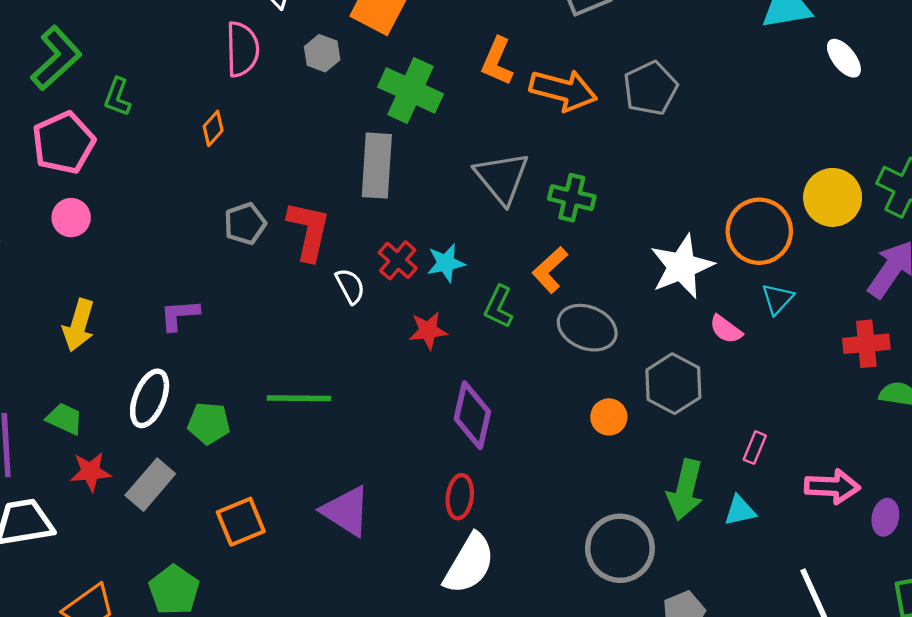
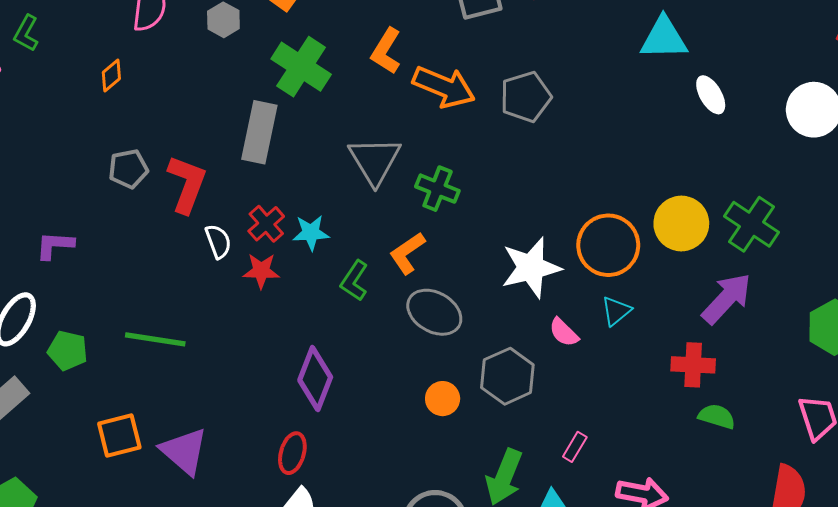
red star: (428, 331) -> (261, 271), moved
orange square: (241, 522) -> (119, 435), moved

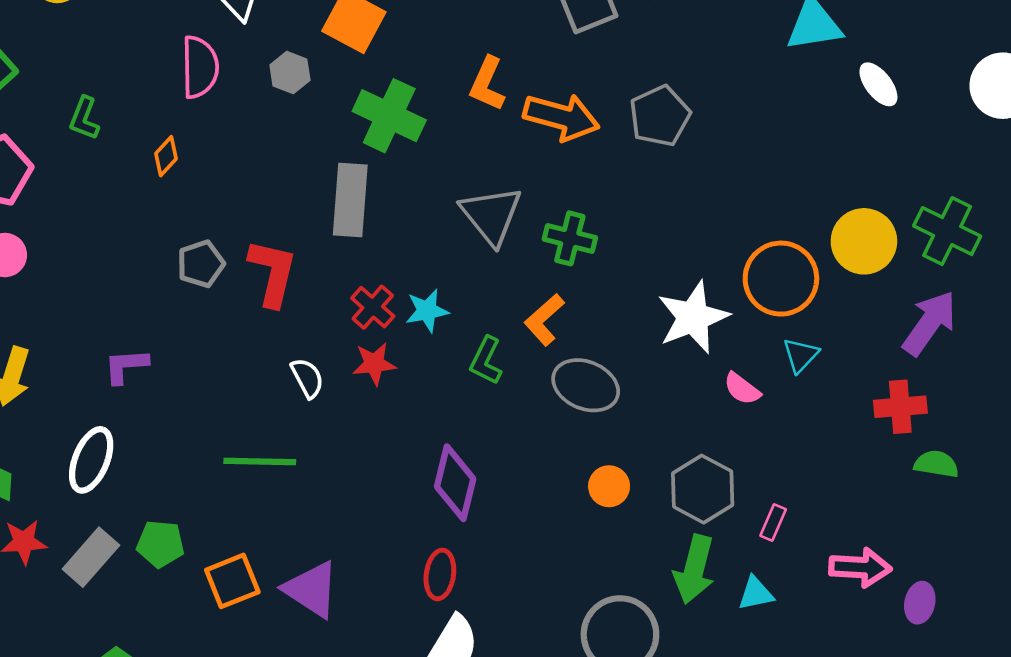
green L-shape: (26, 33) -> (84, 118), moved
white semicircle: (218, 241) -> (307, 378), moved
green pentagon: (68, 351) -> (160, 544), moved
gray hexagon: (507, 376) -> (703, 489), moved

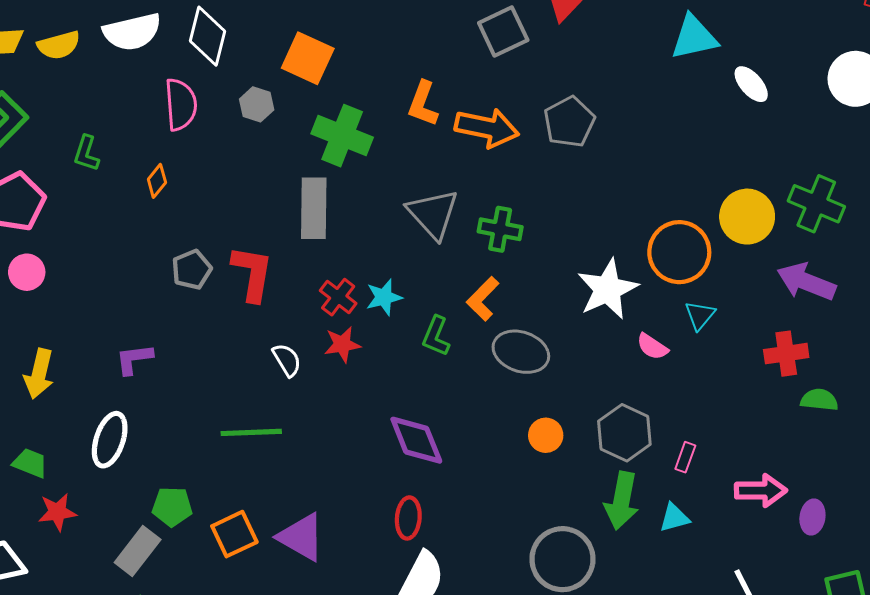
purple arrow: (929, 323) -> (806, 282), turned -100
purple diamond: (455, 483) -> (416, 440), turned -32
gray rectangle: (91, 557) -> (138, 551), moved

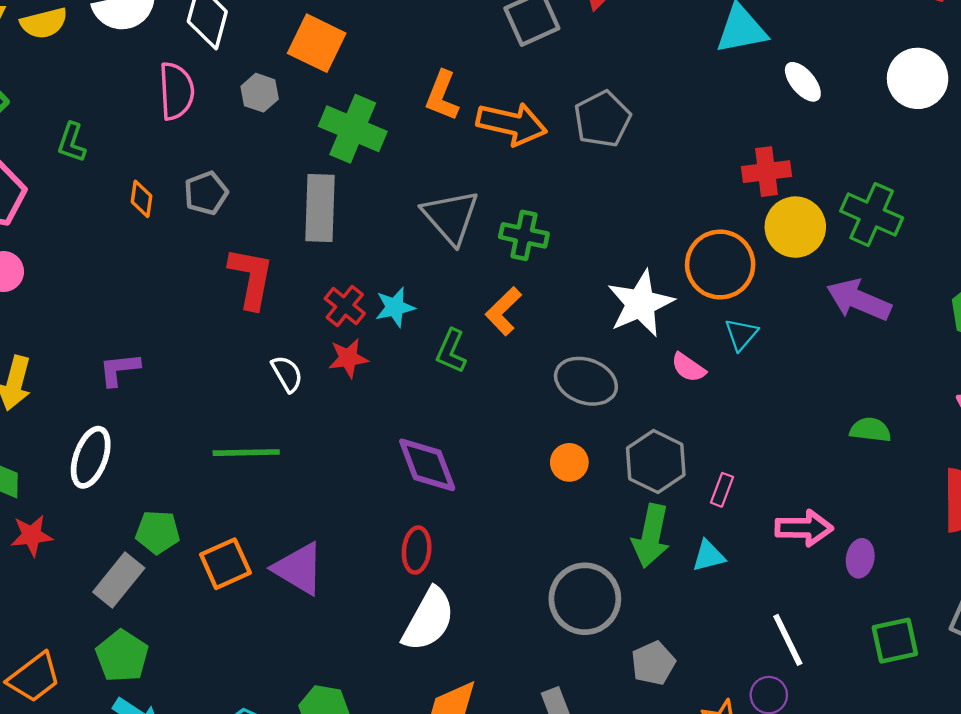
orange diamond: (157, 181) -> (142, 199), moved, turned -32
gray pentagon: (192, 270) -> (206, 193), moved
gray ellipse: (521, 352) -> (586, 381), moved
red cross: (786, 354) -> (766, 172), moved

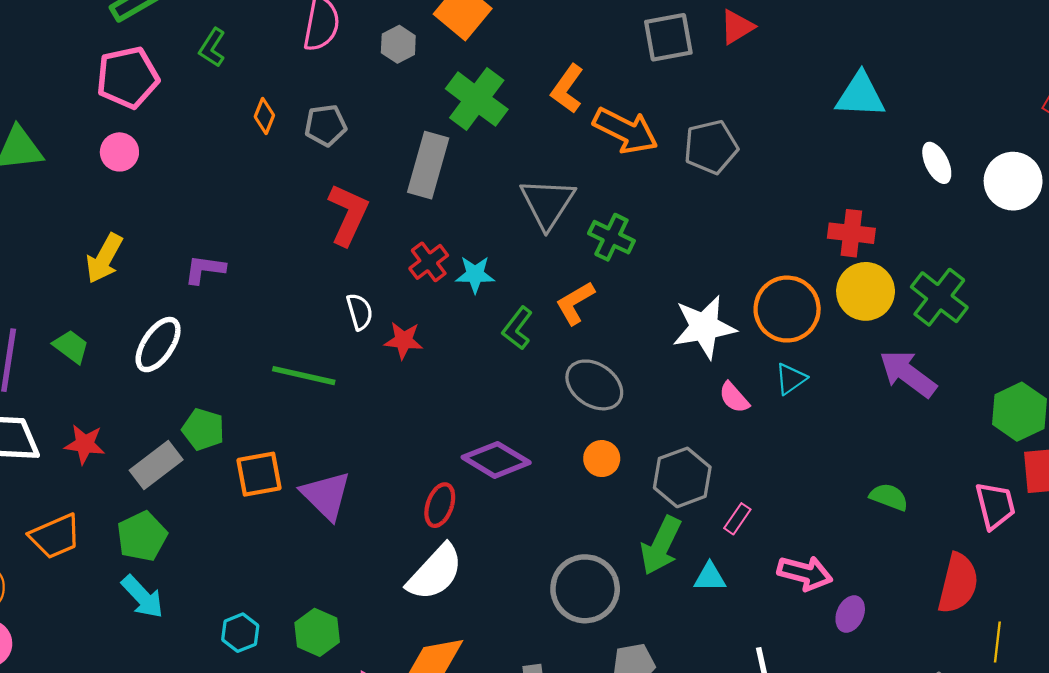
white ellipse: (803, 82) -> (937, 163), moved
red star: (348, 358) -> (404, 340), moved
gray ellipse: (586, 381) -> (594, 385), moved
purple diamond: (427, 465) -> (496, 460), moved, turned -52
red star: (32, 535) -> (85, 444), moved

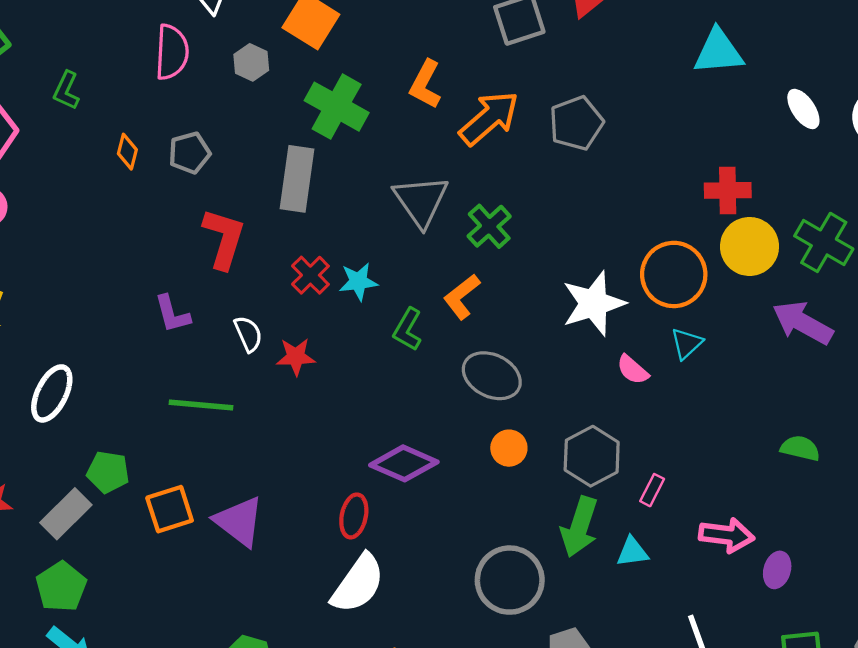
orange arrow: (626, 131) -> (489, 118), turned -60
green cross: (611, 237) -> (489, 226), turned 30
purple L-shape: (205, 269) -> (172, 314), moved, turned -105

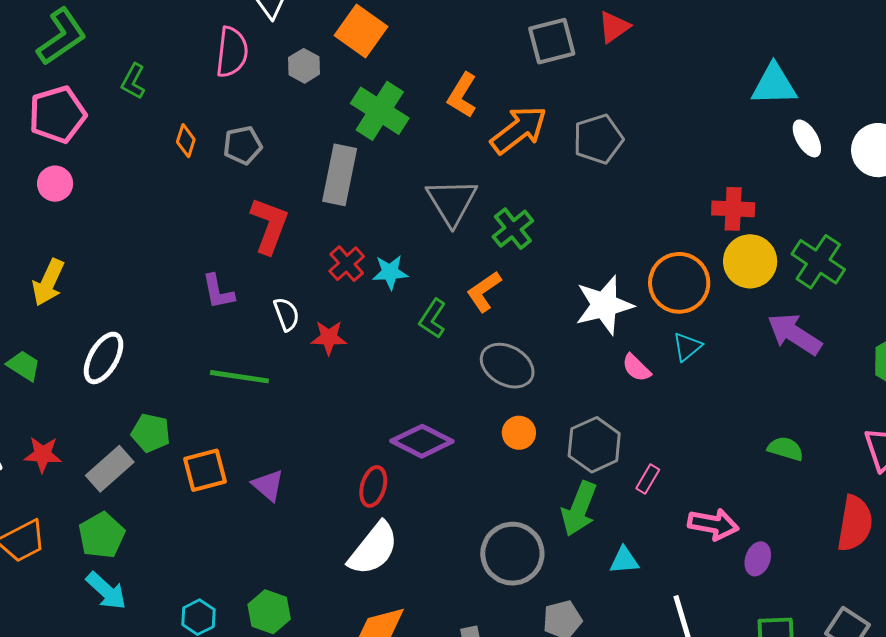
cyan triangle: (718, 52) -> (774, 85), moved
purple triangle: (239, 521) -> (268, 485), size x0.7
cyan triangle: (632, 552) -> (624, 560), moved

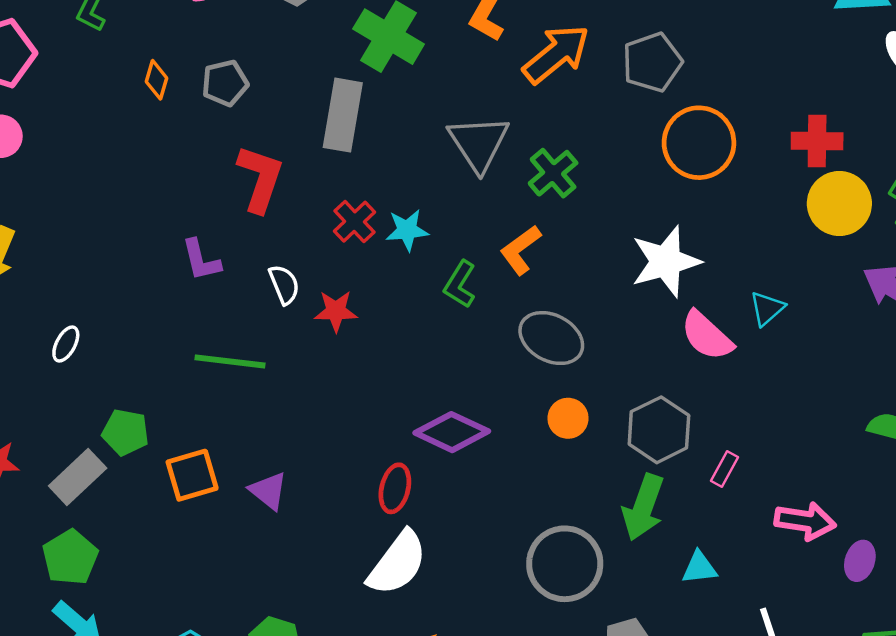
orange circle: (679, 283) -> (699, 143), moved
white ellipse: (104, 358) -> (66, 344), size x0.6
pink semicircle: (636, 368) -> (707, 336), size x1.5

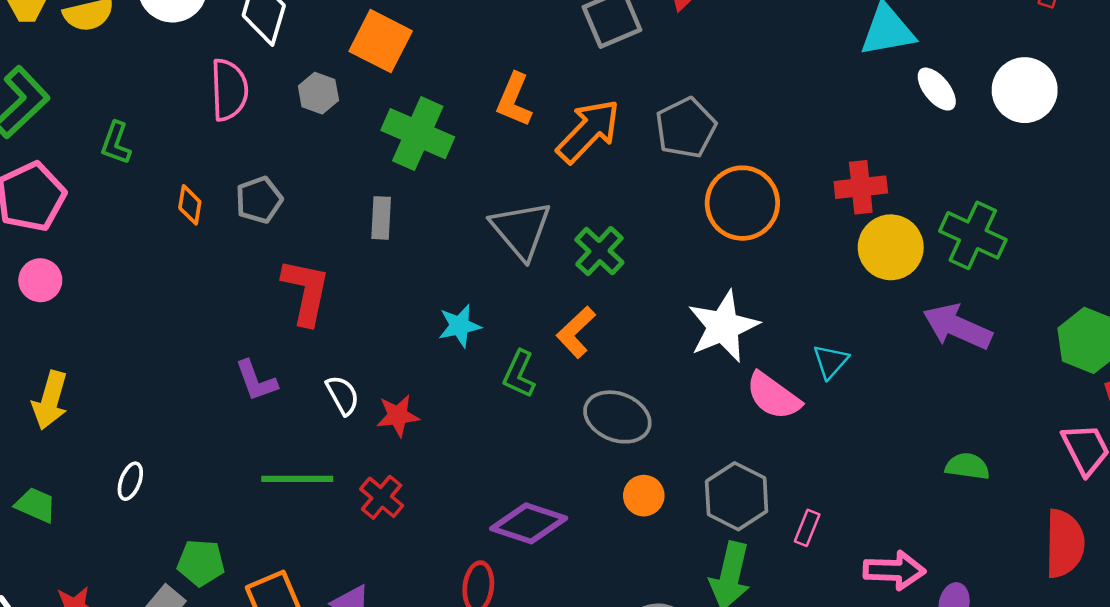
gray rectangle: (343, 115) -> (381, 218), size x0.6
red cross: (355, 222) -> (382, 497), moved

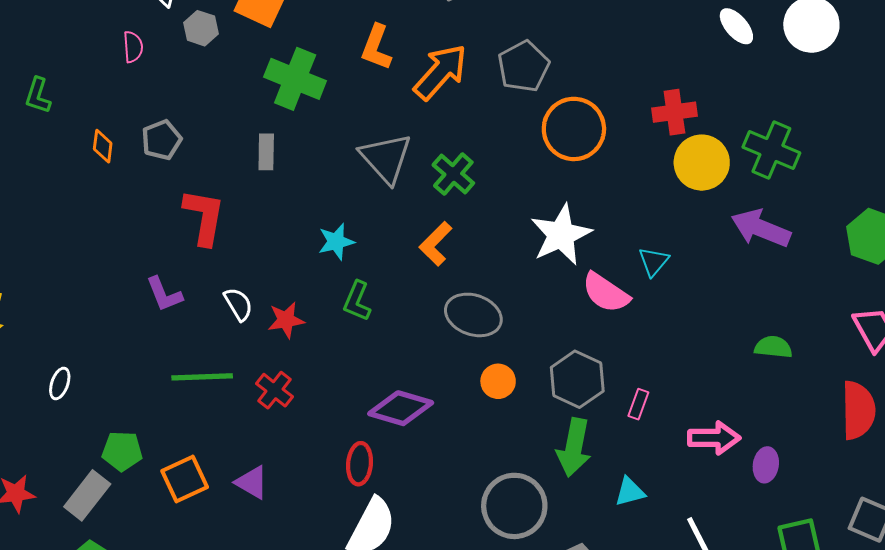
pink semicircle: (229, 90) -> (133, 47), size x0.6
gray hexagon: (318, 93) -> (201, 28), moved
green L-shape: (519, 374) -> (357, 301), moved

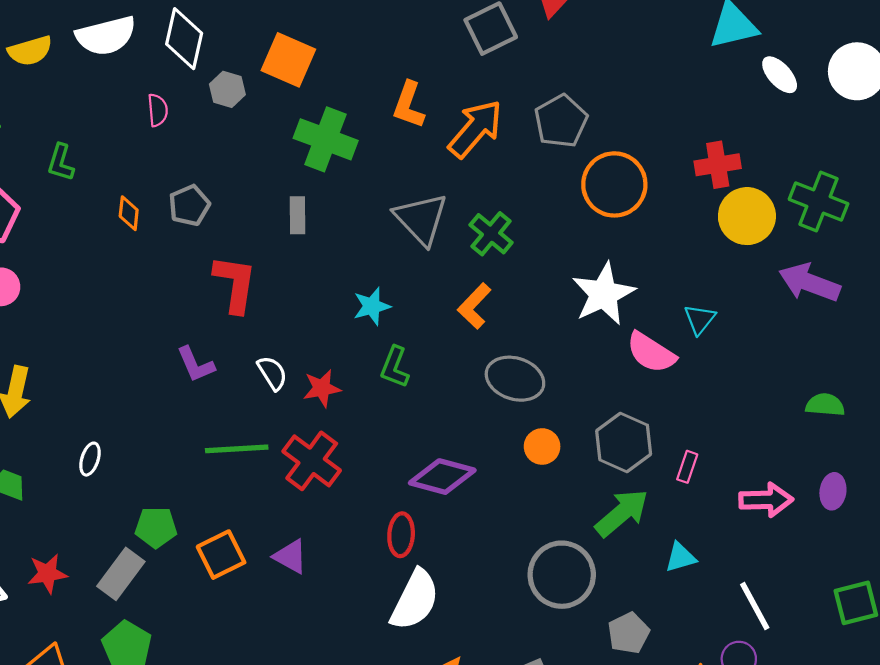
red cross: (275, 390) -> (312, 461), size x1.5
green arrow: (574, 447) -> (622, 513), turned -140
purple ellipse: (766, 465) -> (833, 491), moved

